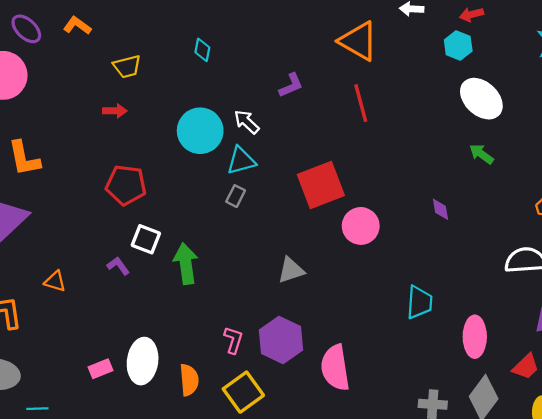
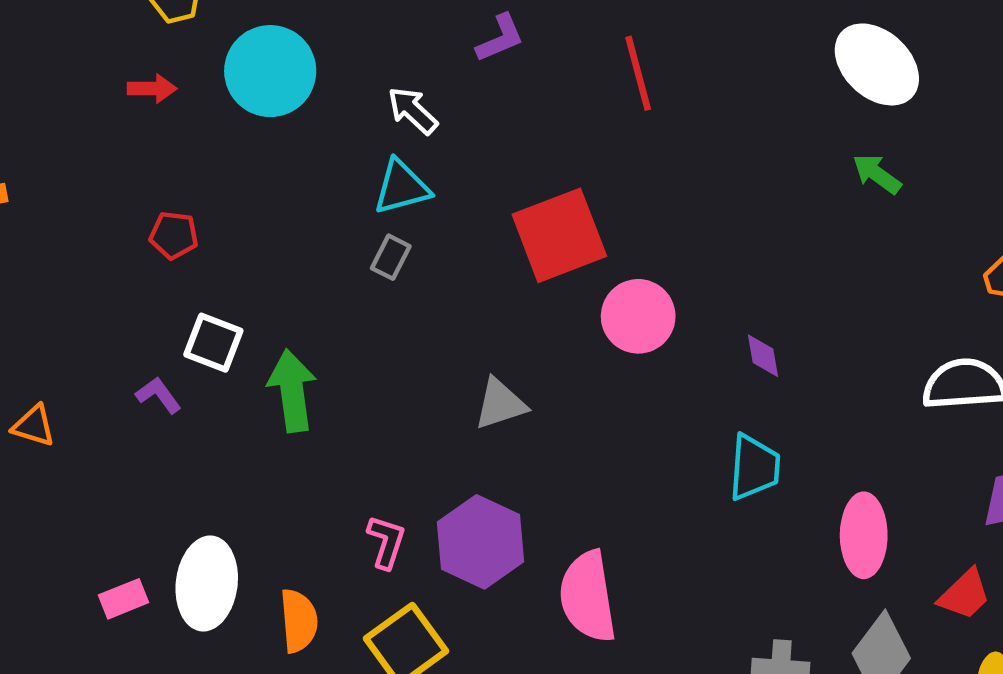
cyan circle: (200, 131) -> (270, 71), moved
red pentagon: (126, 185) -> (174, 235), size x0.6
purple diamond: (440, 209) -> (763, 356), moved

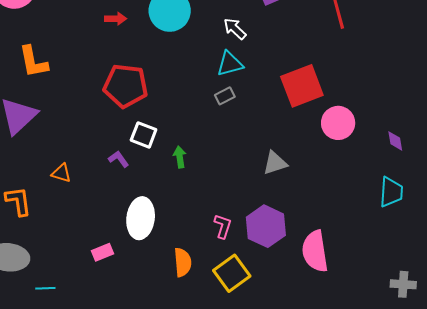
red pentagon: (174, 235) -> (126, 86), size x2.0
gray rectangle: (391, 257) -> (225, 96), turned 36
green arrow: (292, 391) -> (180, 157), size x0.6
white ellipse: (207, 583) -> (141, 218), moved

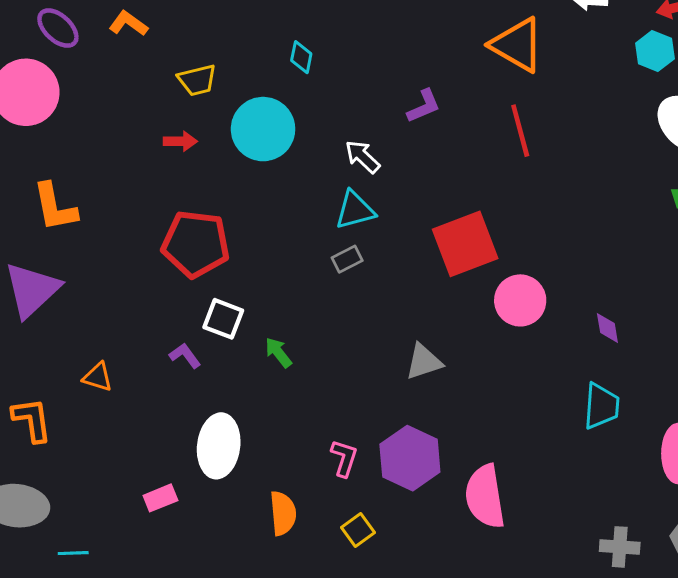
green arrow: (180, 157) -> (278, 353), turned -30
yellow square: (232, 273) -> (358, 530), size x0.6

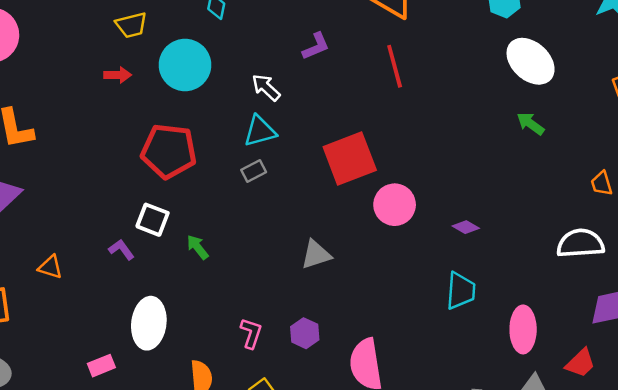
red pentagon: (196, 244) -> (169, 151), moved
purple diamond: (607, 328) -> (466, 227), turned -50
purple hexagon: (410, 458) -> (305, 333), size x0.6

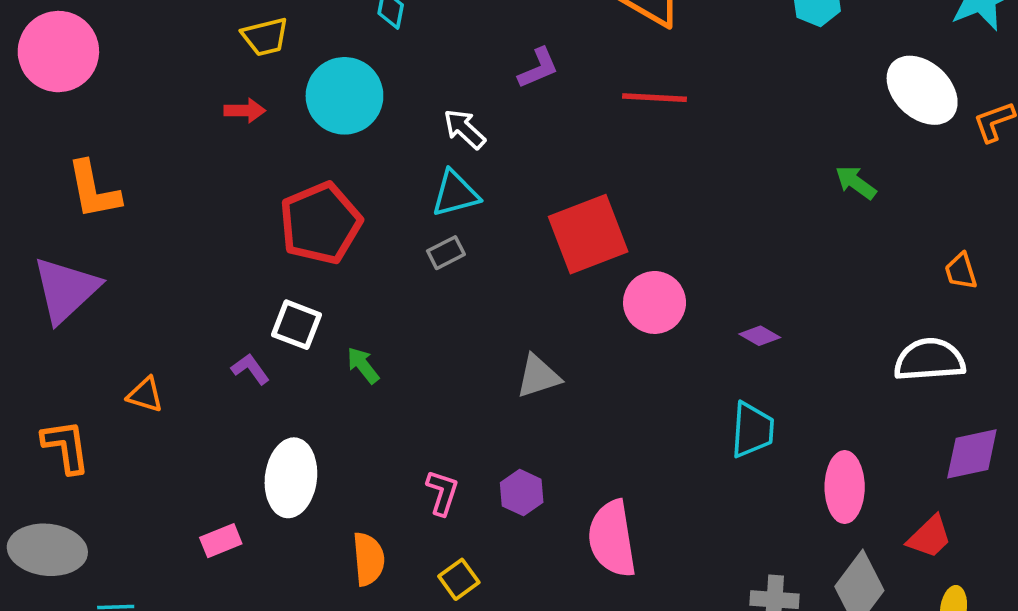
white ellipse: (531, 61) -> (922, 90), moved
red line: (395, 66) -> (655, 98), turned -72
red pentagon: (169, 151) -> (320, 223), turned -30

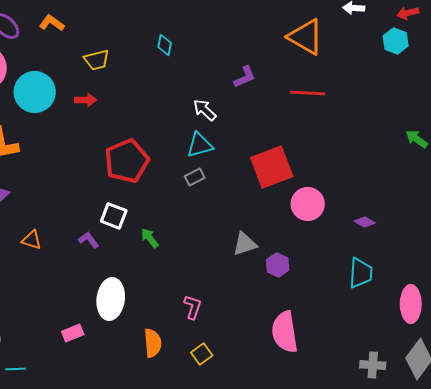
cyan circle: (344, 96) -> (35, 92), moved
orange triangle: (145, 395) -> (32, 240), moved
purple hexagon: (522, 493) -> (278, 265), moved

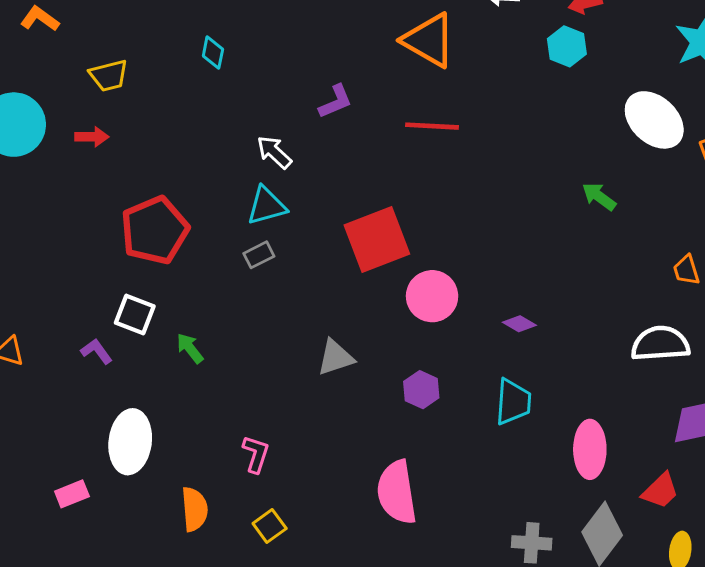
purple hexagon: (278, 265) -> (421, 390), moved

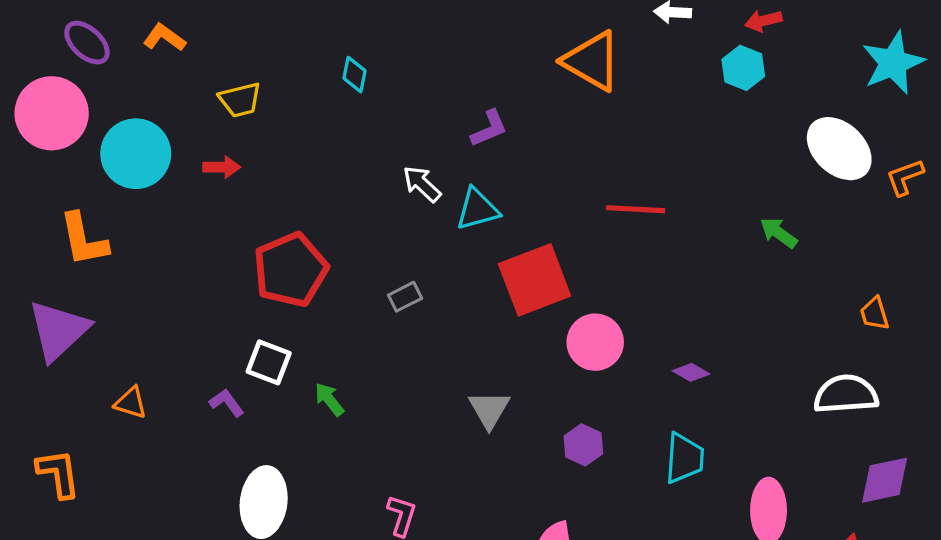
red line: (432, 126) -> (636, 209), moved
cyan triangle: (267, 206) -> (477, 209), moved
gray triangle: (335, 357) -> (489, 409), turned -42

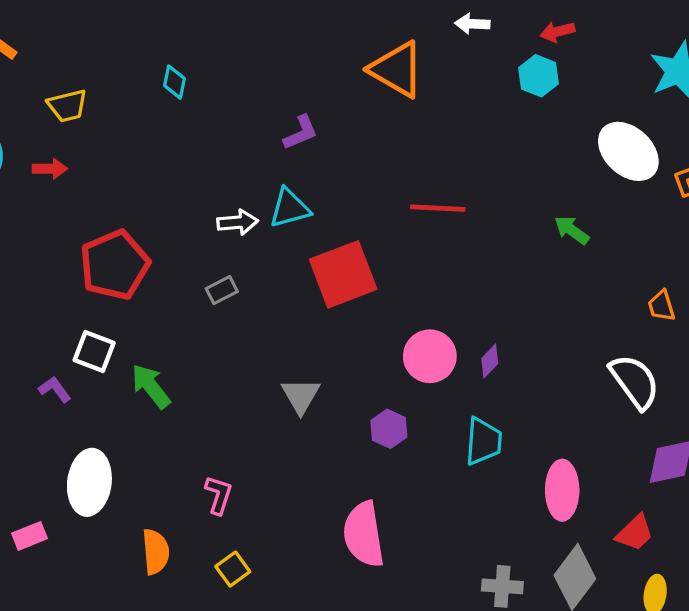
white arrow: (422, 184) -> (238, 222), moved, turned 132
pink circle: (595, 342) -> (430, 356), moved
purple diamond: (691, 372) -> (490, 361), turned -76
white semicircle: (846, 394) -> (635, 381), turned 58
green arrow: (329, 399) -> (151, 386), size x1.4

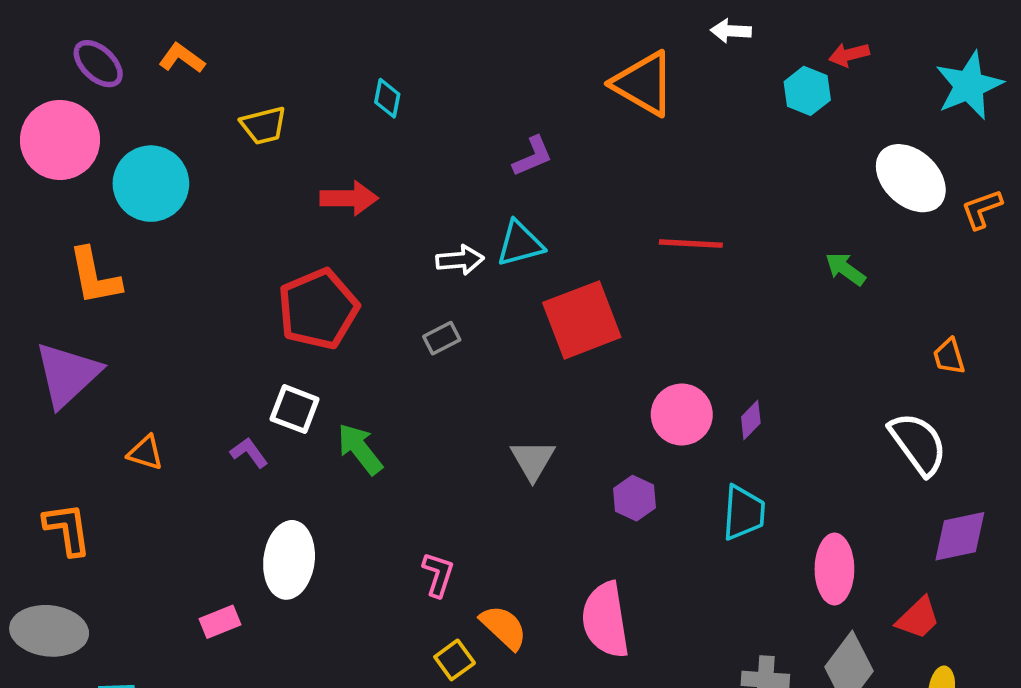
red arrow: (557, 32) -> (849, 55), moved
red arrow: (50, 169) -> (349, 198), moved, size x1.4
orange semicircle: (156, 552) -> (504, 627), moved, turned -42

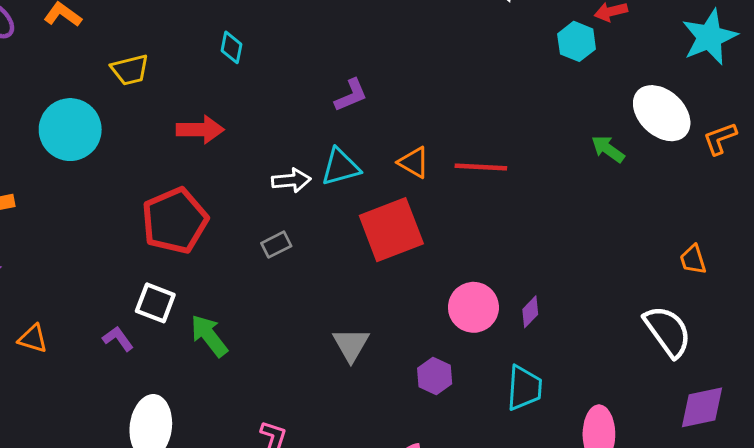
orange triangle: (644, 84) -> (414, 162), moved, size x0.6
cyan circle: (151, 184) -> (70, 130), moved
green arrow: (845, 269) -> (608, 149), moved

